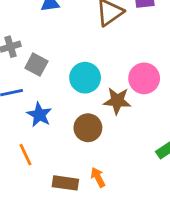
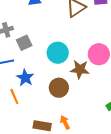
gray square: (36, 65) -> (24, 43), turned 35
orange line: (26, 155) -> (14, 96), moved

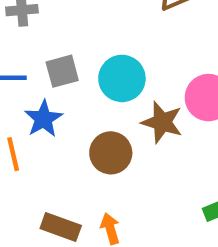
gray square: (24, 43) -> (62, 71), moved

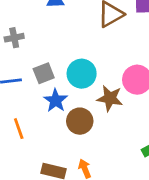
blue star: (43, 119) -> (56, 100), moved

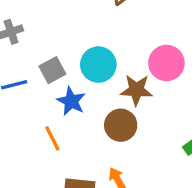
brown circle: (80, 121) -> (121, 125), moved
orange line: (19, 129) -> (52, 138), moved

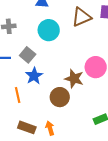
cyan circle: (98, 65) -> (49, 30), moved
gray square: (52, 70) -> (28, 55), turned -35

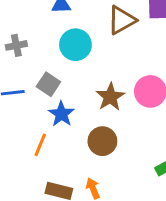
brown star: (74, 79) -> (110, 97), moved, turned 30
orange line: (18, 95) -> (40, 145), turned 42

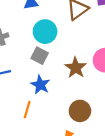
gray square: (48, 84) -> (40, 56), moved
brown circle: (102, 141) -> (80, 111), moved

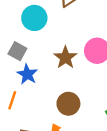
gray square: (40, 56) -> (17, 51), moved

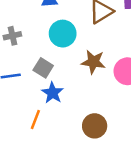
brown star: (65, 58) -> (93, 62), moved, turned -30

